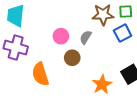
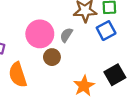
pink circle: (61, 36) -> (40, 34), size x1.6

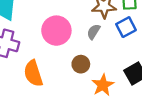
gray semicircle: (66, 35) -> (94, 32), moved
brown circle: (52, 57) -> (81, 64), moved

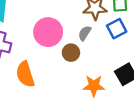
brown circle: (81, 64) -> (71, 53), moved
orange star: (103, 85) -> (94, 86), turned 30

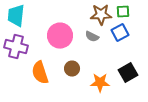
gray semicircle: (85, 33) -> (92, 37), turned -96
brown circle: (71, 53) -> (72, 69), moved

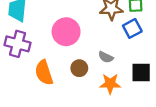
gray semicircle: (92, 37) -> (106, 57), moved
black square: (128, 73) -> (141, 73), turned 30

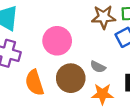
brown circle: (79, 68) -> (71, 78), size x1.6

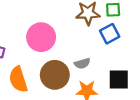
gray semicircle: (98, 67) -> (82, 63), turned -42

